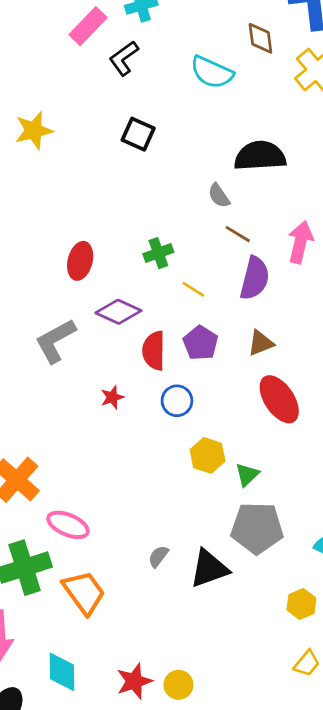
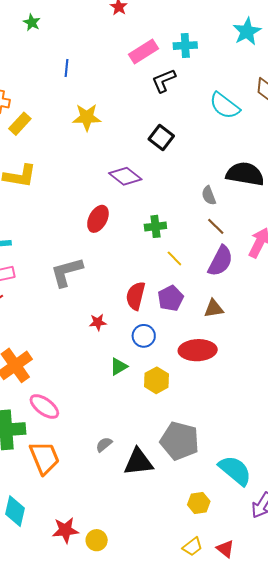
purple diamond: (118, 312) -> (125, 176), moved
red ellipse: (279, 399) -> (198, 350), moved, turned -72
green triangle: (247, 475) -> (119, 367), moved

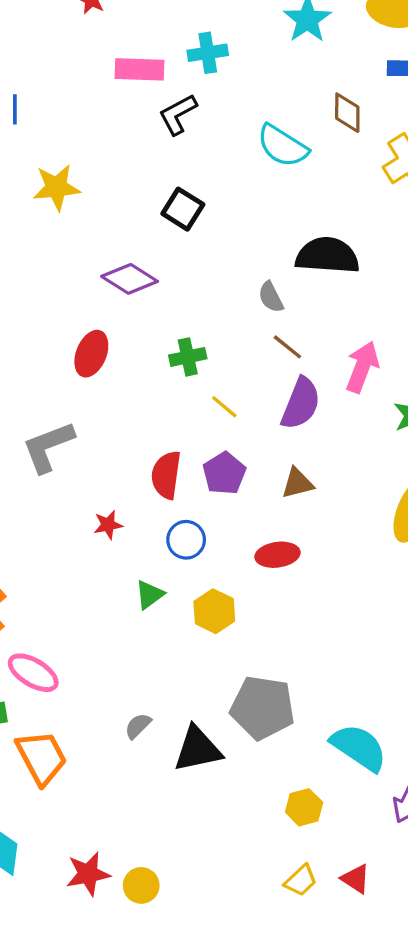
pink rectangle: (143, 51) -> (140, 69), turned 40
red ellipse: (198, 350) -> (277, 555), size x0.7

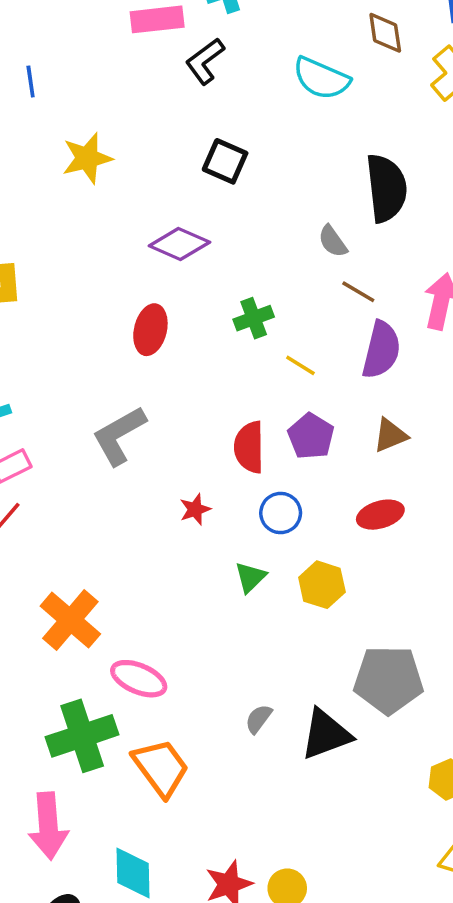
black semicircle: (327, 256) -> (386, 188), turned 88

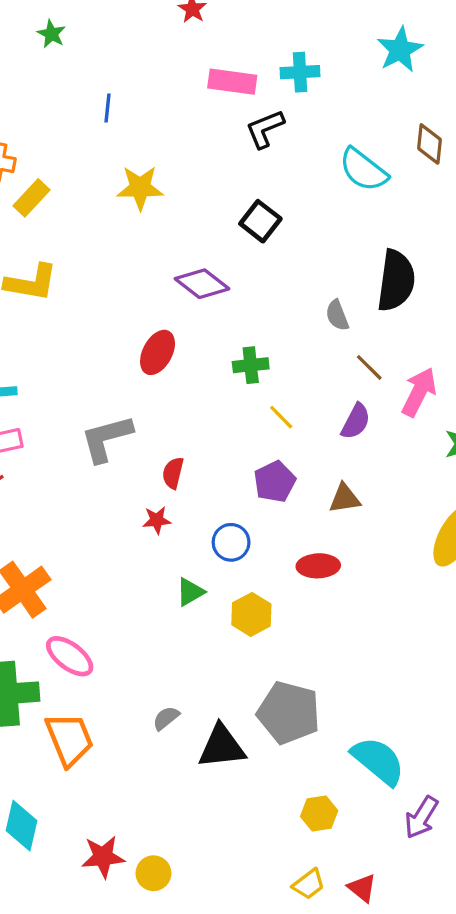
brown line: (358, 292) -> (369, 367), moved
purple semicircle: (381, 350) -> (356, 421), size x0.7
red semicircle: (249, 447) -> (173, 473), moved, size x0.7

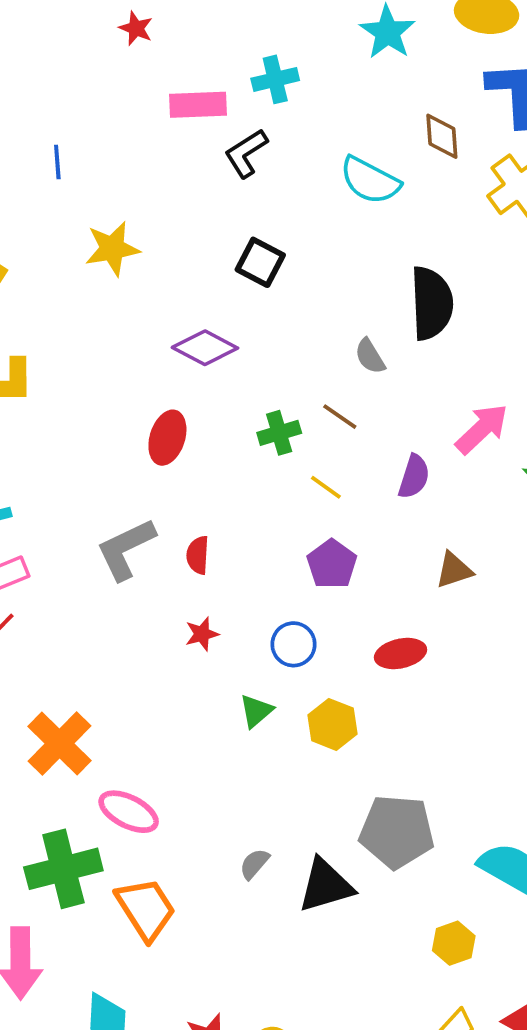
brown line: (369, 367) -> (340, 417), moved
pink arrow: (419, 392) -> (482, 429), turned 30
red semicircle: (173, 473) -> (198, 555), moved
brown triangle: (345, 498) -> (454, 570), moved

